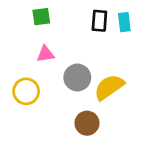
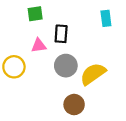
black rectangle: (99, 21) -> (61, 34), moved
yellow circle: (26, 91) -> (14, 67), moved

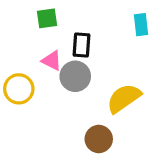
pink triangle: (39, 46) -> (52, 61), turned 35
gray circle: (66, 66) -> (75, 76), moved

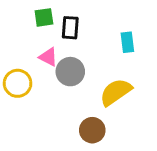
cyan rectangle: (141, 25) -> (127, 42), moved
black rectangle: (81, 45) -> (70, 28), moved

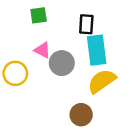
black rectangle: (70, 28) -> (86, 24), moved
cyan rectangle: (127, 42) -> (97, 50), moved, size x1.6

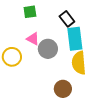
black rectangle: (86, 24) -> (67, 19), turned -42
yellow semicircle: (102, 81) -> (79, 63), turned -60

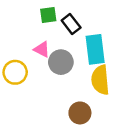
green square: (30, 12) -> (48, 15), moved
black rectangle: (67, 19) -> (71, 24), moved

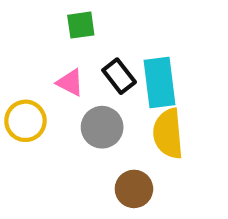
black rectangle: (71, 24) -> (119, 76), moved
gray circle: (61, 62) -> (102, 127), moved

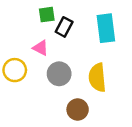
black rectangle: (119, 76) -> (64, 27), moved, turned 66
cyan rectangle: (160, 83) -> (106, 28), moved

